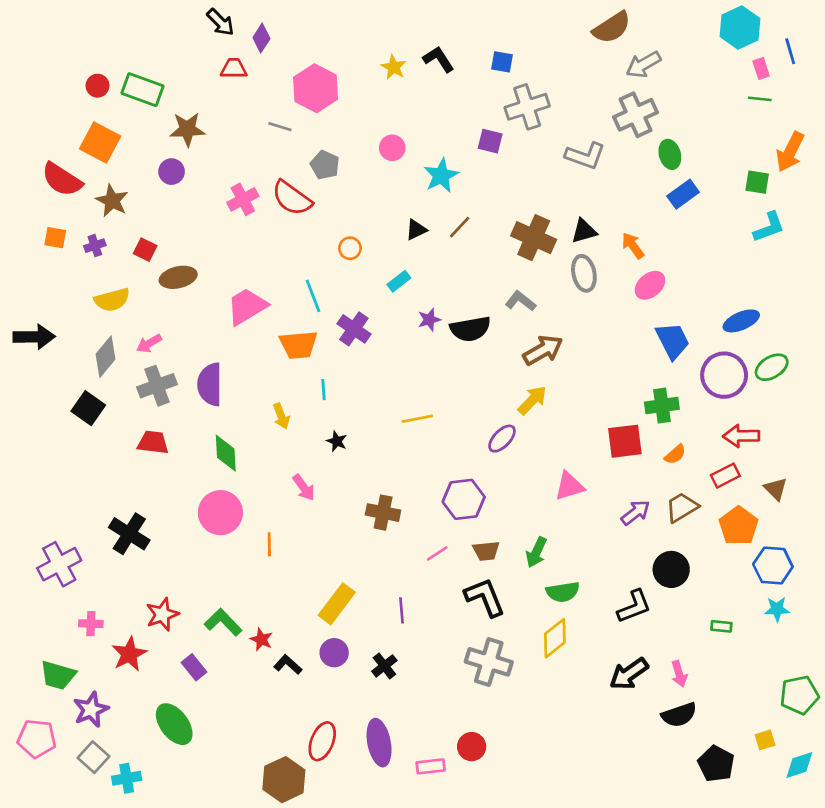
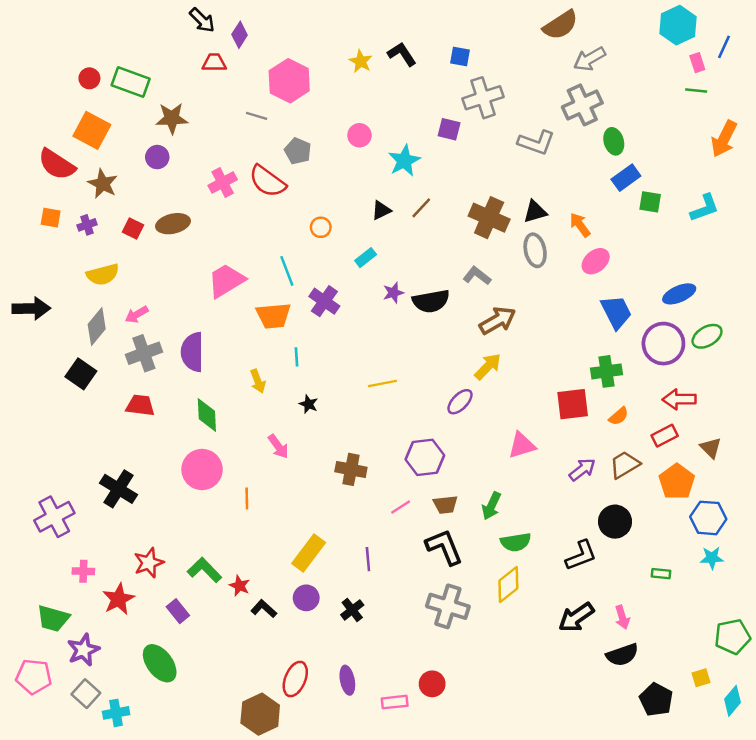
blue line: (790, 51) -> (724, 47), turned 40
green square: (757, 182) -> (650, 202), moved
brown ellipse: (178, 277) -> (173, 224), moved
purple ellipse: (379, 743) -> (347, 680), size x0.7
cyan diamond: (799, 765) -> (732, 701), turned -32

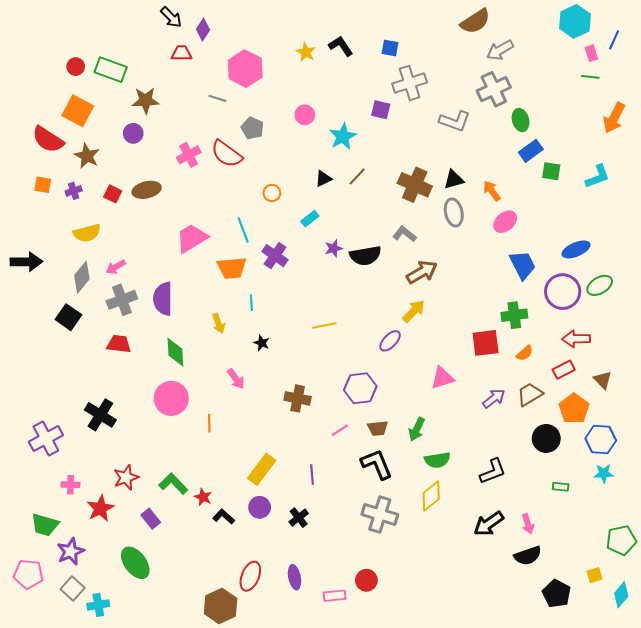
black circle: (615, 522) -> (546, 438), moved

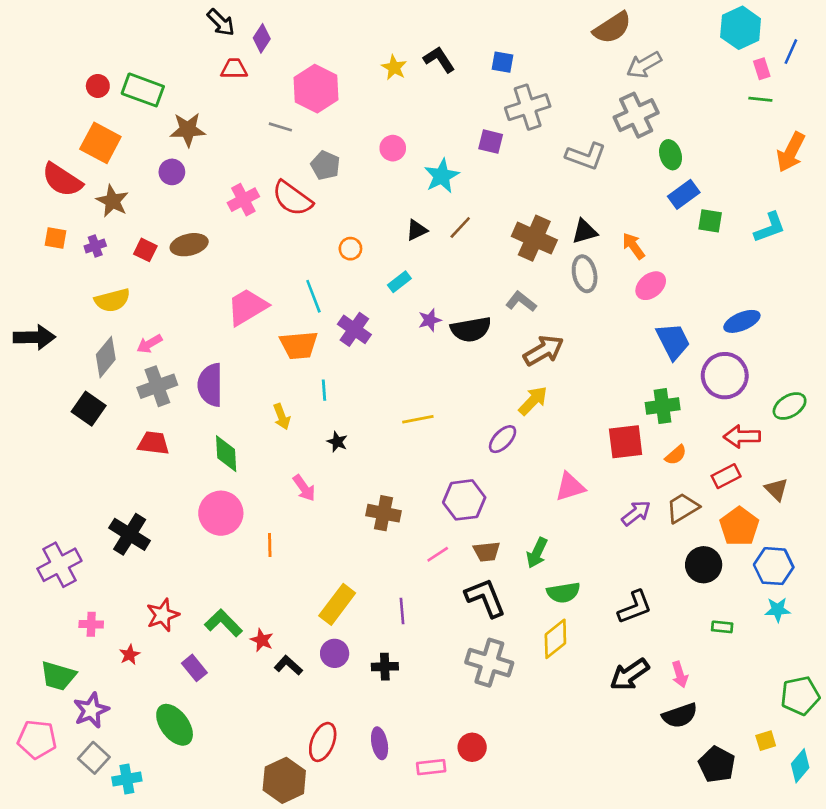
green ellipse: (600, 285) -> (790, 406), moved
red star: (100, 508) -> (130, 655), size x0.6
black cross: (299, 518) -> (385, 667), turned 36

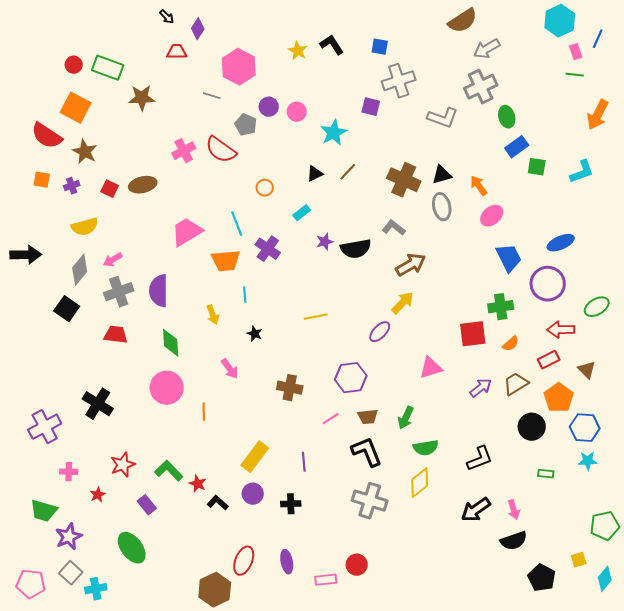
black arrow: (221, 22) -> (167, 17), size x0.7
purple circle: (172, 172) -> (269, 107), moved
pink pentagon: (37, 739) -> (31, 584), moved

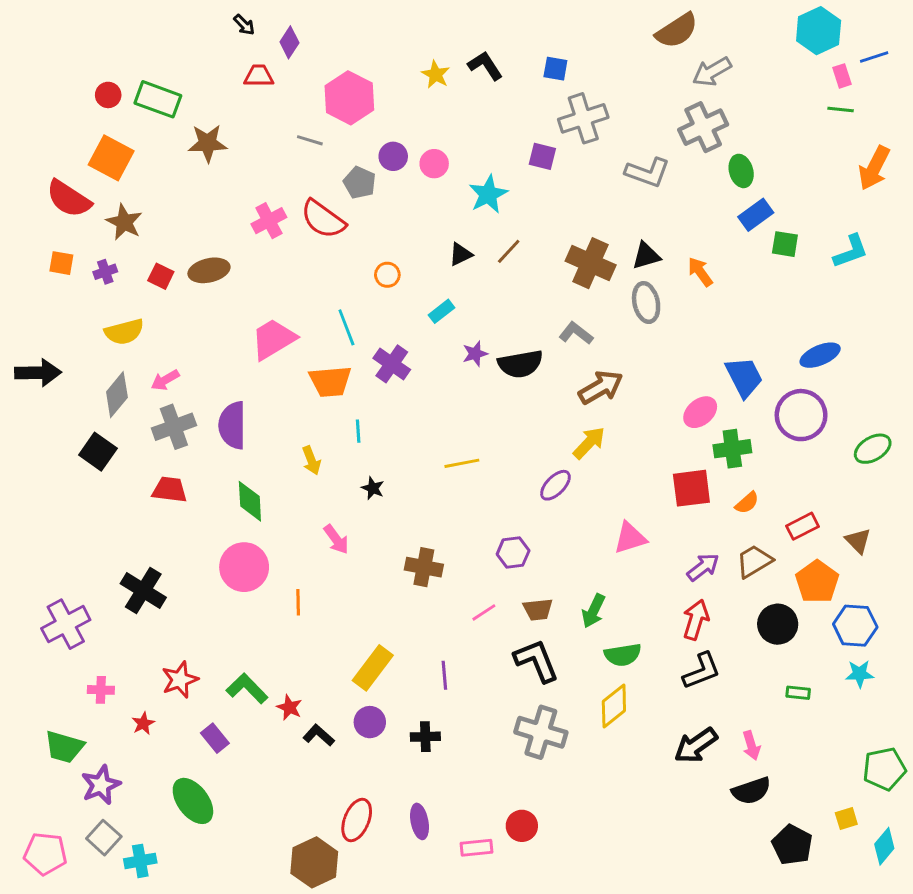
blue line: (598, 39) -> (874, 57), turned 48
pink ellipse: (492, 216) -> (700, 412), moved
red arrow: (561, 330) -> (696, 620), moved, turned 108
purple hexagon: (351, 378) -> (513, 552), size x0.7

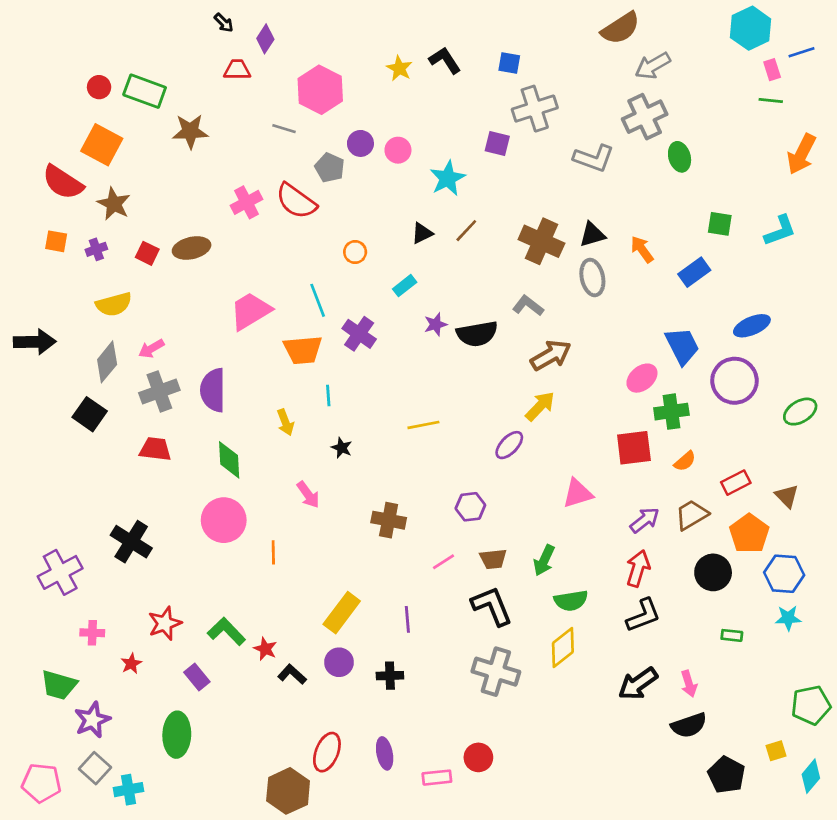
blue rectangle: (756, 215) -> (694, 272), moved
green ellipse: (193, 801) -> (177, 735), turned 39

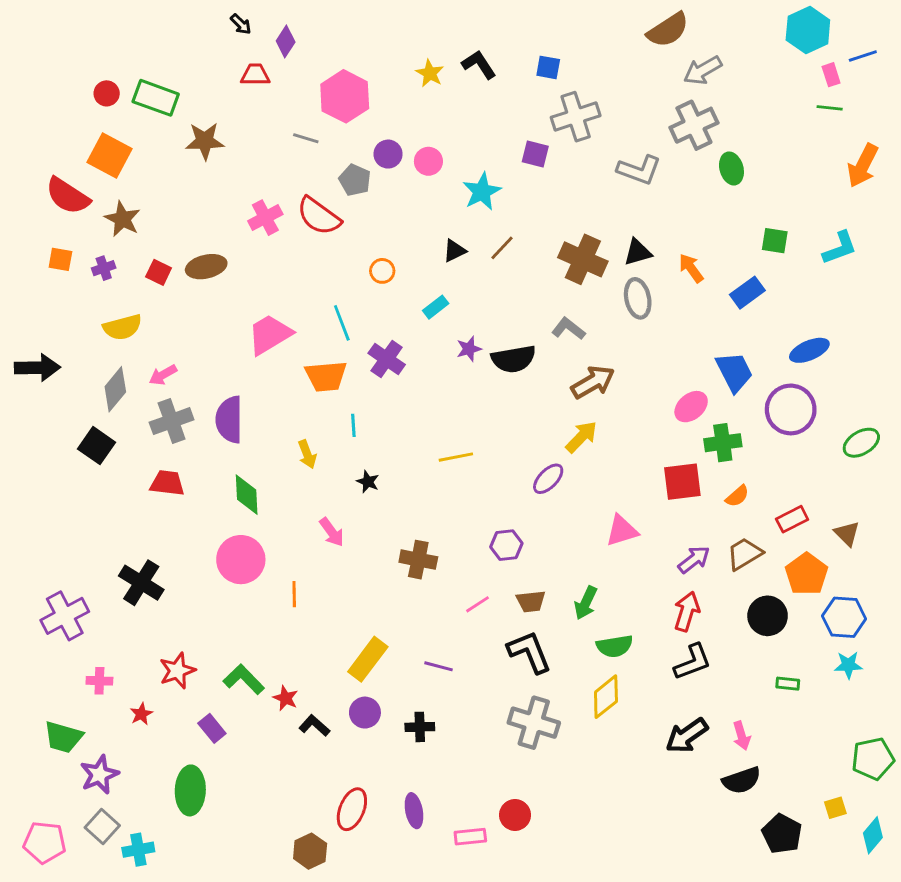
purple line: (407, 619) -> (439, 666), turned -70
brown hexagon: (288, 791) -> (310, 851), size x0.7

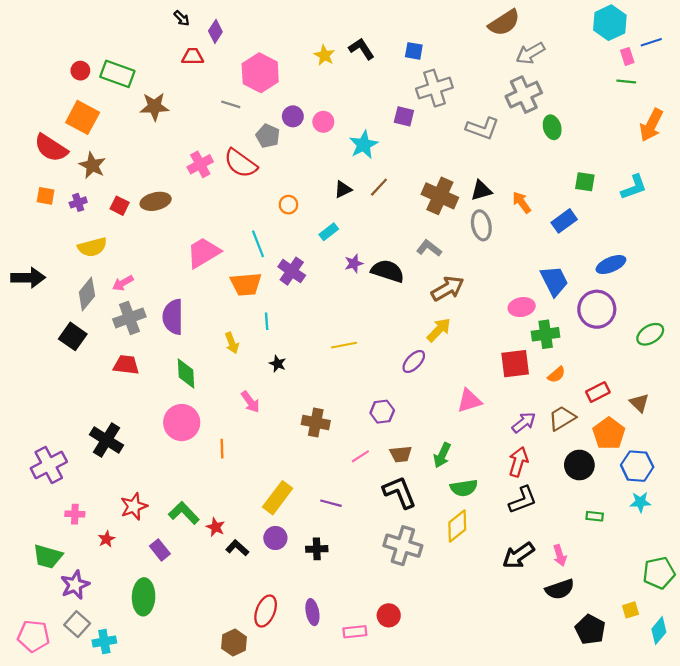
black semicircle: (514, 359) -> (388, 271), turned -152
pink ellipse: (691, 407) -> (522, 307), turned 30

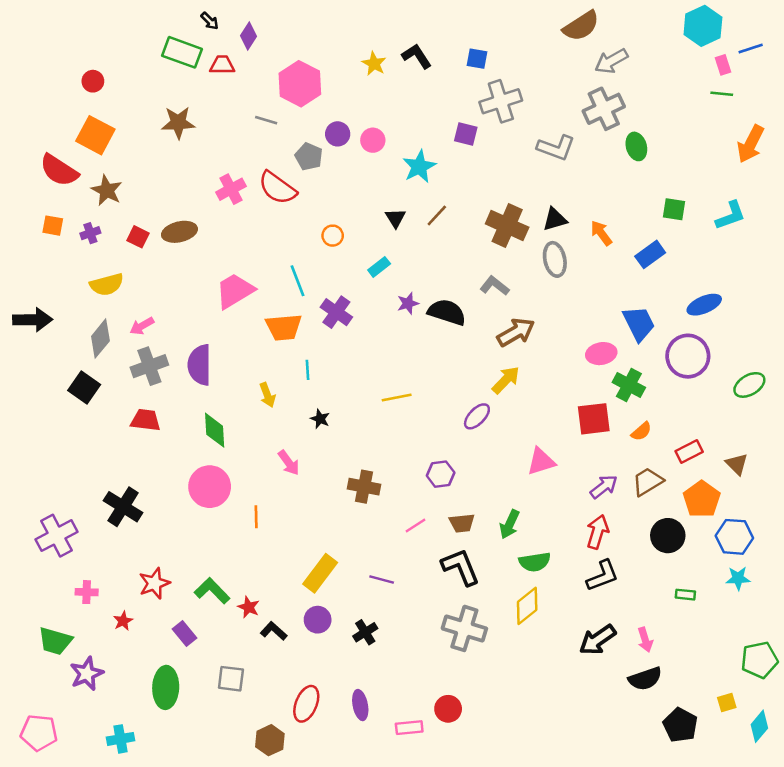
green rectangle: (117, 74) -> (182, 52), moved
black triangle: (343, 189) -> (395, 218), turned -36
green cross: (546, 334) -> (629, 385), turned 36
black cross: (317, 549) -> (365, 632), turned -30
gray square: (77, 624) -> (231, 679), moved, turned -35

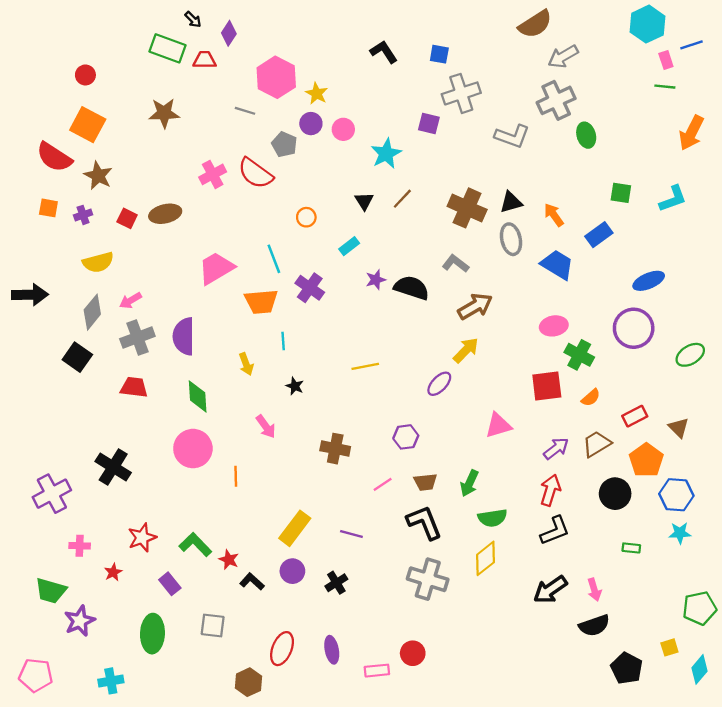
yellow star: (374, 64) -> (317, 93), moved
blue trapezoid: (639, 323) -> (557, 265), moved, turned -32

